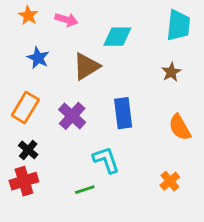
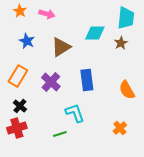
cyan diamond: (117, 37) -> (95, 33), moved
brown star: (171, 72) -> (121, 43), moved

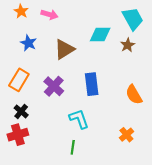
cyan trapezoid: (126, 18) -> (133, 19), turned -35
green line: (60, 134) -> (73, 147), moved, turned -64

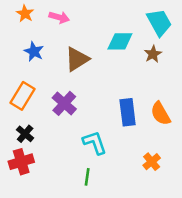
blue rectangle: (92, 84) -> (128, 112), moved

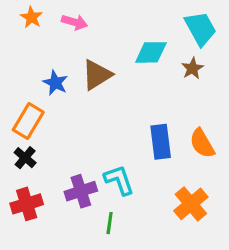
blue star: (34, 52) -> (55, 83), moved
purple cross: (64, 103) -> (81, 191), moved, turned 30
black cross: (25, 134) -> (25, 158), moved
orange cross: (152, 162) -> (191, 204), size x1.5

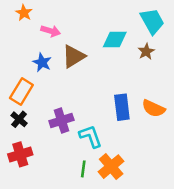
pink arrow: (74, 22) -> (51, 31), moved
orange semicircle: (202, 143) -> (153, 108), turned -35
purple cross: (81, 191) -> (61, 121), moved
orange cross: (191, 204) -> (111, 167), moved

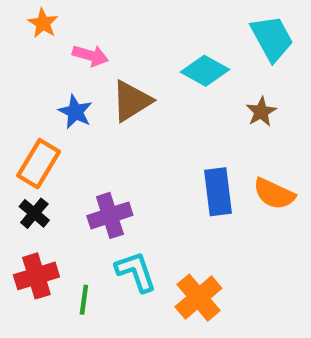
cyan diamond: (115, 39) -> (205, 71), turned 30
brown star: (146, 52) -> (261, 112), moved
cyan L-shape: (90, 136) -> (136, 272), moved
green line: (83, 169) -> (84, 300), moved

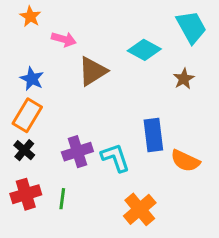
blue star: (75, 112) -> (32, 79), moved
orange semicircle: (274, 194) -> (185, 161), moved
cyan L-shape: (136, 272) -> (115, 158), moved
green line: (84, 300) -> (62, 199), moved

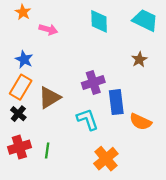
cyan trapezoid: (191, 27) -> (145, 20), turned -35
cyan diamond: (144, 50) -> (99, 21), moved, turned 60
brown triangle: (93, 71) -> (49, 97), moved
purple cross: (77, 152) -> (93, 83), moved

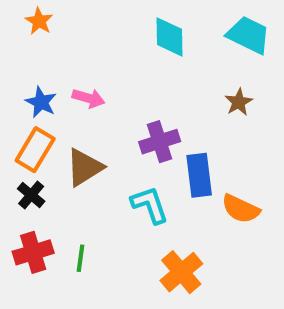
pink arrow: (48, 29) -> (88, 98), moved

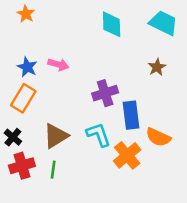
brown triangle: (84, 167) -> (56, 136), moved
black cross: (31, 195) -> (13, 137), moved
orange cross: (181, 272) -> (127, 155), moved

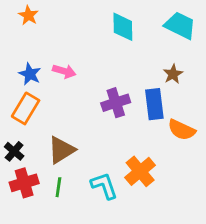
blue rectangle: (131, 115) -> (154, 104), moved
cyan L-shape: (99, 135) -> (104, 186), moved
orange semicircle: (158, 137) -> (182, 130), moved

